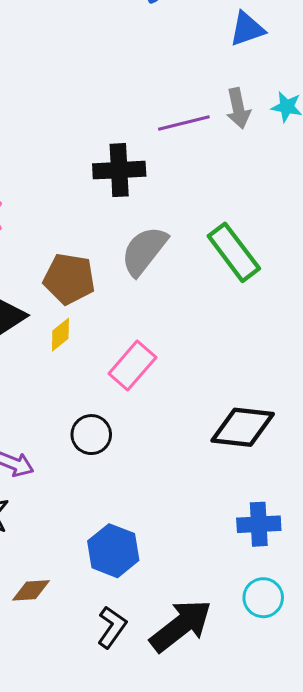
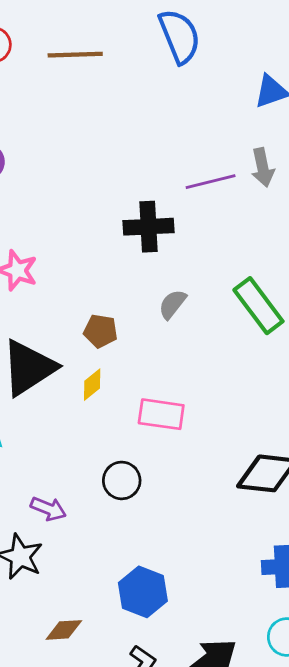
gray semicircle: (144, 251) -> (172, 304), size x0.6
brown pentagon: (69, 279) -> (101, 331), size x0.7
pink rectangle: (132, 365) -> (161, 414), turned 57

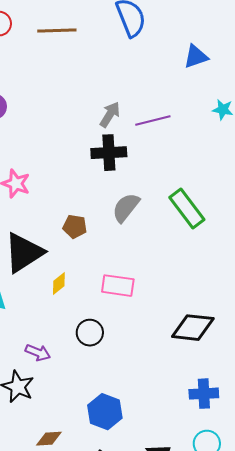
gray arrow: (263, 167) -> (110, 115), moved, turned -136
gray semicircle: (172, 304) -> (126, 208), size x1.4
yellow diamond: (92, 385) -> (59, 284), moved

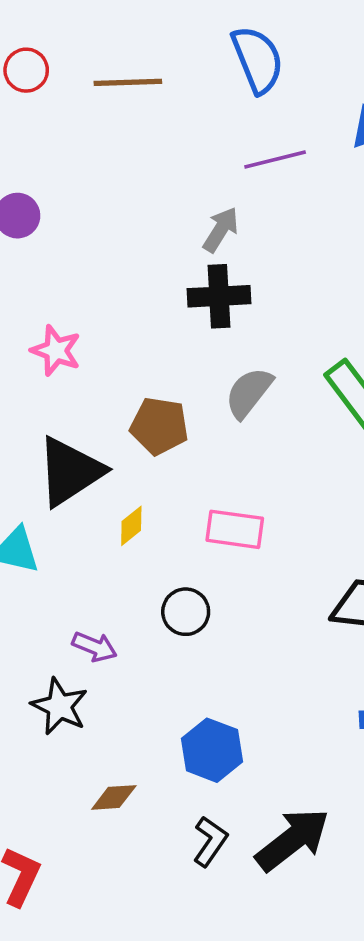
purple line: (153, 121) -> (275, 160), moved
brown pentagon: (75, 227) -> (159, 426), size x1.4

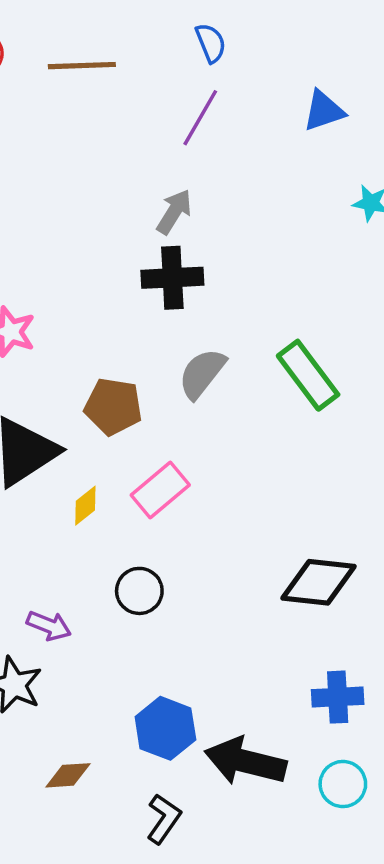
blue semicircle: (258, 60) -> (211, 43), size x0.6
purple line: (275, 160) -> (200, 118), moved, turned -46
pink rectangle: (235, 529) -> (160, 490), moved, turned -48
black arrow: (293, 840) -> (245, 761), moved, turned -128

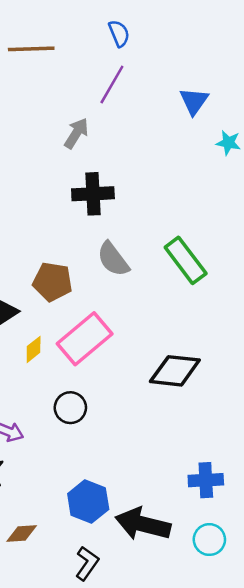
blue triangle: (324, 111) -> (194, 101), moved, turned -36
gray arrow: (174, 212) -> (76, 133), moved
gray semicircle: (202, 373) -> (113, 259), turned -75
pink rectangle: (160, 490) -> (85, 339), size x1.4
black diamond: (319, 582) -> (175, 371), moved

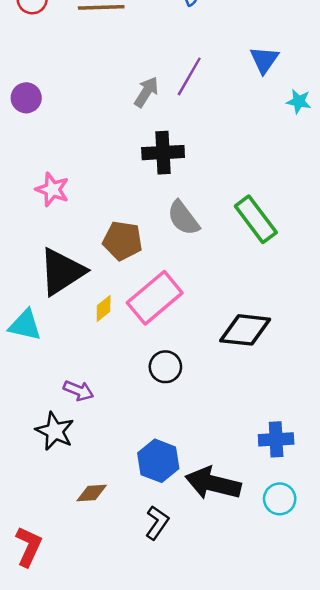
purple line: (112, 85) -> (189, 76), moved
black circle: (70, 408) -> (165, 367), moved

